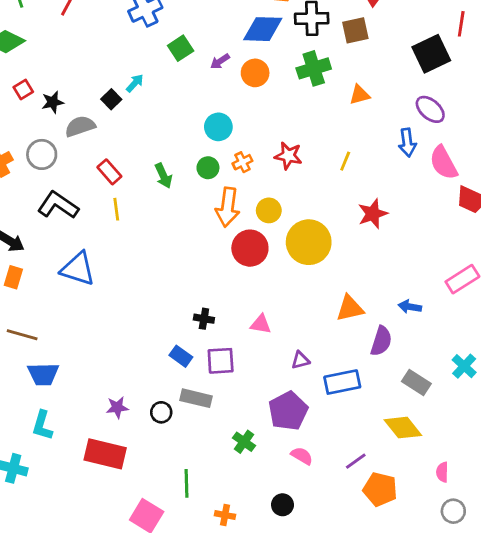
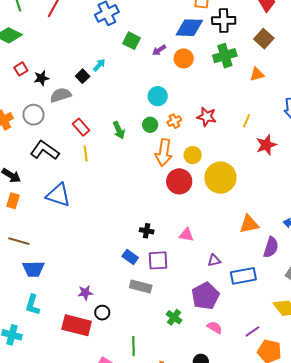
brown square: (355, 30) -> (264, 39), moved, turned -36
green square: (181, 48) -> (132, 41), turned -30
red star: (373, 214) -> (266, 145), moved
black circle: (161, 412) -> (102, 313), moved

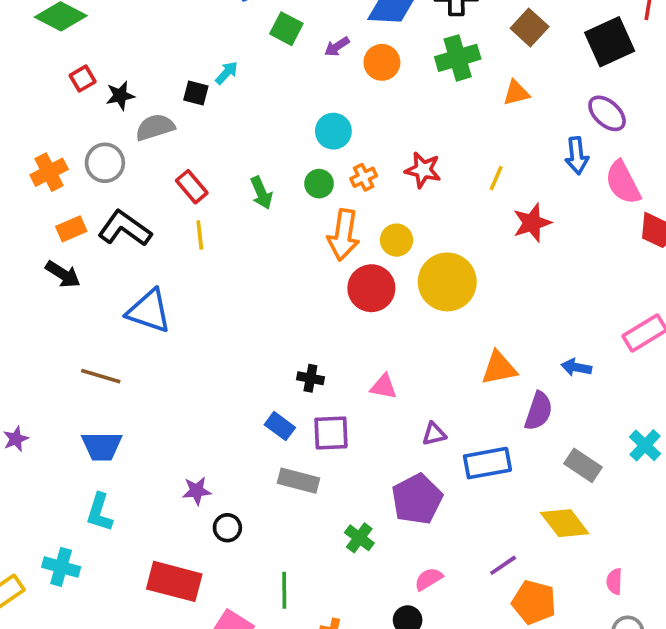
black square: (83, 76) -> (196, 93), turned -32
orange rectangle: (13, 201) -> (71, 229), moved, turned 49
brown line: (19, 241) -> (101, 376), moved
red rectangle: (77, 325) -> (174, 581), moved
pink semicircle: (215, 327) -> (429, 579), moved, turned -63

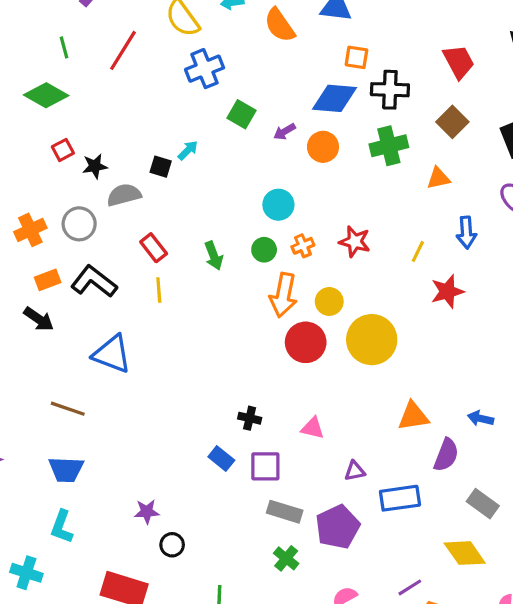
blue arrow: (577, 156) -> (466, 232), moved
gray rectangle: (299, 481) -> (285, 512), moved

